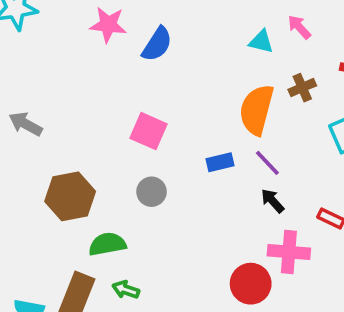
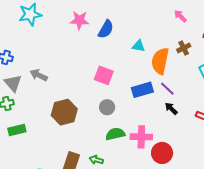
cyan triangle: (261, 42) -> (139, 46), moved
blue rectangle: (220, 162) -> (142, 90), size x1.5
green semicircle: (107, 244) -> (115, 134), moved
pink cross: (289, 252) -> (141, 137), moved

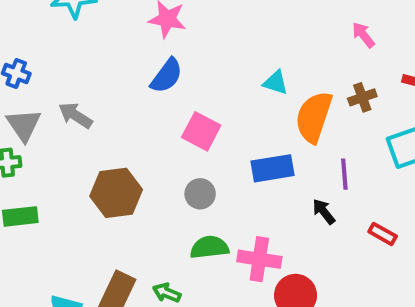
blue semicircle: (106, 29) -> (167, 76), moved
purple line: (167, 89) -> (344, 174), moved, turned 35

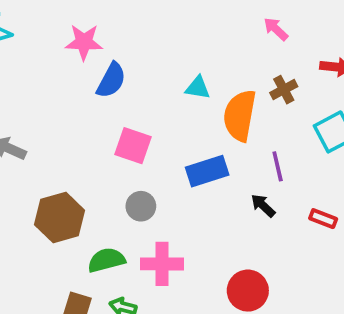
blue semicircle: (167, 76) -> (111, 80), moved
green semicircle: (209, 247) -> (106, 260), moved
pink cross: (259, 259) -> (162, 264), moved

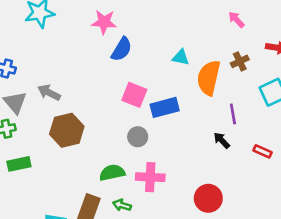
blue rectangle: (207, 171) -> (165, 107), moved
brown hexagon: (60, 217) -> (67, 130), moved

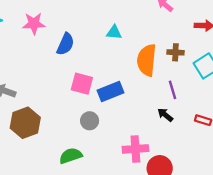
pink star: (104, 22) -> (34, 23), moved
cyan triangle: (181, 57) -> (114, 32), moved
brown cross: (240, 61) -> (175, 52), moved, turned 35
pink cross: (150, 177) -> (135, 149), moved

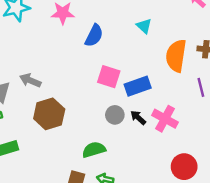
cyan triangle: (114, 32) -> (144, 26), turned 35
black arrow: (165, 115) -> (138, 118), moved
pink cross: (135, 149) -> (165, 119), moved, turned 30

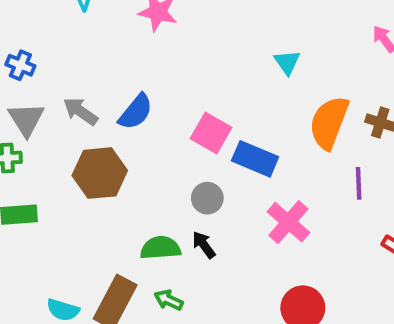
blue semicircle: (94, 36) -> (136, 112), moved
blue rectangle: (138, 86) -> (255, 159), turned 30
black arrow: (138, 118) -> (204, 245), moved

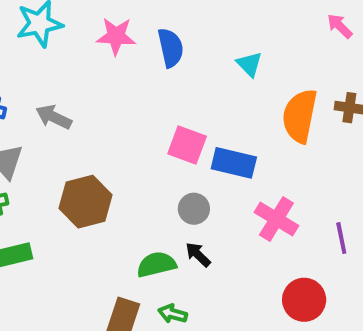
gray arrow: (80, 111) -> (54, 117), moved
blue semicircle: (136, 112) -> (171, 48), moved, turned -42
purple line: (359, 183) -> (341, 238), moved

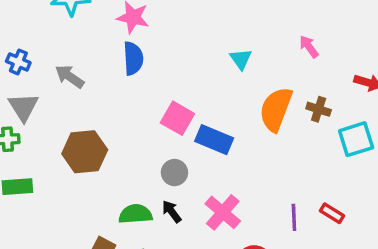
pink arrow: (340, 26) -> (309, 47), moved
blue semicircle: (171, 48) -> (133, 58), moved
pink cross: (276, 219) -> (223, 212), moved

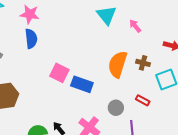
cyan triangle: (241, 59) -> (107, 15), moved, size x1.5
gray circle: (174, 173) -> (116, 108), moved
red rectangle: (332, 213) -> (143, 100), moved

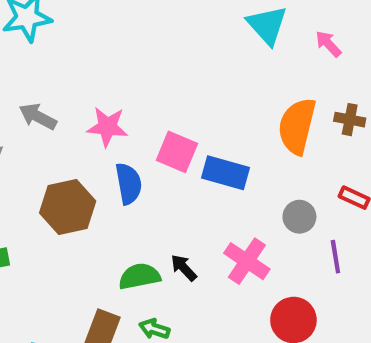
pink star: (30, 14) -> (107, 127), moved
blue semicircle: (31, 39) -> (129, 184), moved

